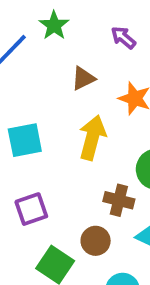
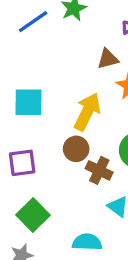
brown triangle: (83, 78) -> (108, 59), moved
brown circle: (96, 241) -> (76, 149), moved

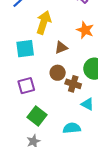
brown triangle: (108, 59) -> (61, 47), moved
yellow arrow: (87, 112) -> (44, 22), moved

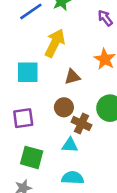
cyan triangle: (87, 104) -> (70, 145), moved, turned -32
green square: (37, 116) -> (32, 157), turned -30

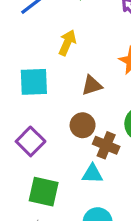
yellow arrow: (55, 43) -> (67, 43), size x0.7
purple square: (23, 118) -> (31, 141), turned -35

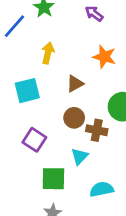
cyan triangle: (92, 174) -> (79, 156), moved, turned -36

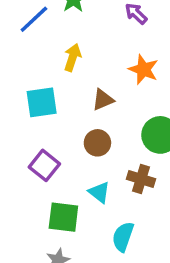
brown cross: (97, 130) -> (141, 179), moved
cyan triangle: (79, 156) -> (99, 192), turned -42
cyan semicircle: (102, 189) -> (123, 237), turned -65

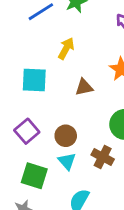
brown circle: (97, 143) -> (66, 136), moved

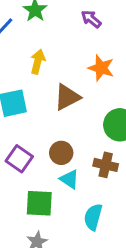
brown triangle: (84, 87) -> (67, 97), size x1.4

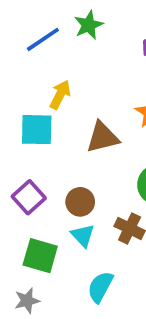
yellow arrow: (38, 62) -> (60, 95), moved

